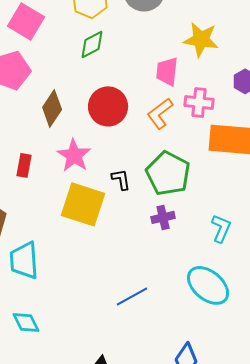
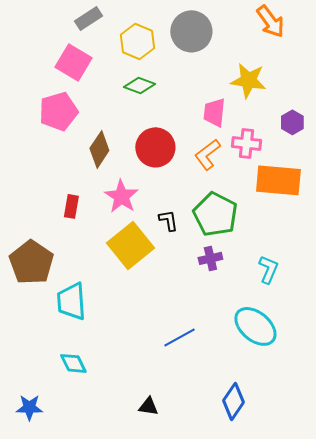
green diamond: (92, 44) -> (139, 85), turned 48
yellow square: (83, 204) -> (130, 245), turned 33

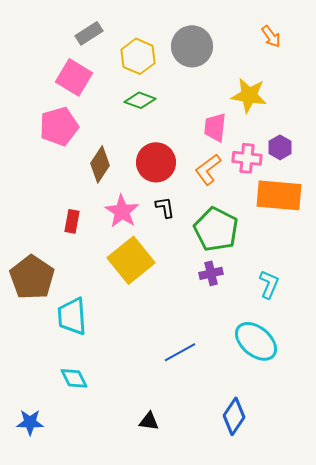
orange arrow: (270, 21) -> (271, 36), size x0.7
purple hexagon: (292, 122) -> (280, 147), moved
black L-shape: (168, 220) -> (165, 207), moved

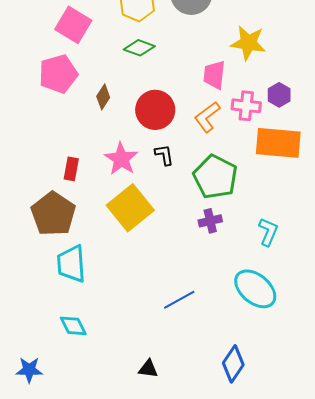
brown diamond: (100, 164) -> (103, 97), moved, size x0.7
brown pentagon: (32, 277) -> (53, 214), moved

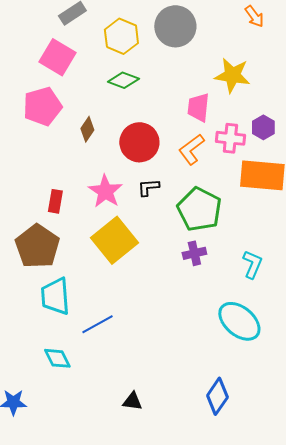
black L-shape: (164, 155) -> (148, 187), turned -85
blue line: (179, 300) -> (97, 324), moved

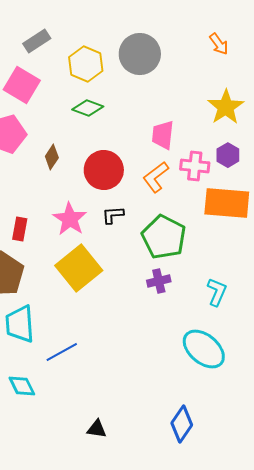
yellow star: (232, 75) -> (226, 107), moved, turned 30

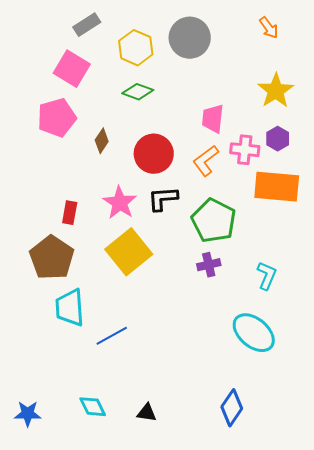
black L-shape: (113, 215) -> (163, 199), size x1.4
cyan diamond: (22, 386) -> (93, 407), moved

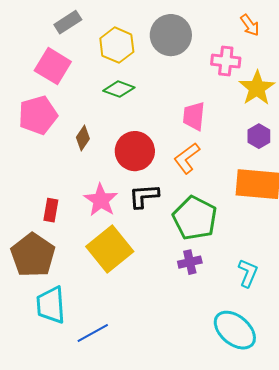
pink cross: (245, 150) -> (226, 61), moved

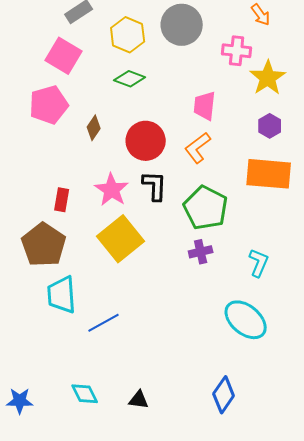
black L-shape: (144, 196) -> (155, 186), turned 96

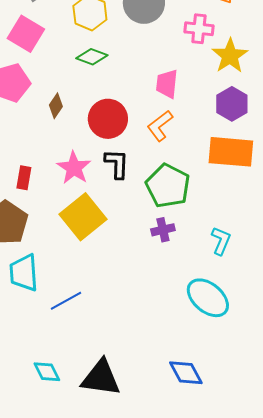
purple hexagon: (270, 126) -> (232, 104), size x1.4
blue diamond: (224, 395) -> (186, 373), turned -63
black triangle: (139, 400) -> (101, 378), size x2.0

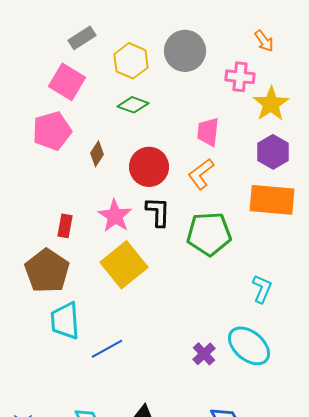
green pentagon: (168, 186) -> (209, 234), turned -30
purple cross: (163, 230) -> (204, 354), moved, turned -30

